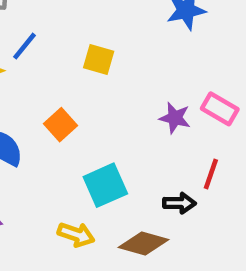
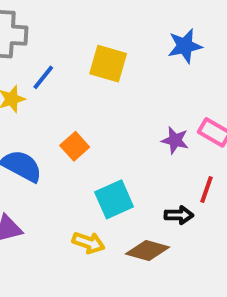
yellow square: (99, 60) -> (108, 64), moved, size x1.4

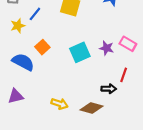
orange square: (75, 146) -> (42, 47), moved
cyan square: (114, 199) -> (80, 52), moved

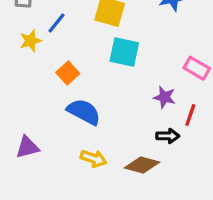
purple star: (107, 48) -> (165, 97), moved
cyan square: (80, 52) -> (124, 52), moved, turned 36
blue semicircle: (23, 62) -> (84, 112), moved

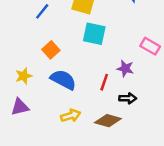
yellow star: (31, 41) -> (24, 76), moved
red line: (190, 115) -> (104, 82), moved
yellow arrow: (94, 159) -> (71, 116), turned -36

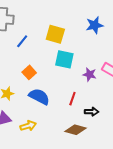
purple star: (125, 68) -> (90, 74), moved
yellow arrow: (71, 116) -> (28, 126), moved

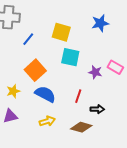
orange square: (29, 72) -> (35, 70), size x1.5
yellow arrow: (28, 126) -> (47, 121), moved

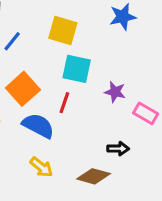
pink rectangle: (115, 67) -> (146, 113), moved
red line: (78, 96) -> (64, 103), moved
yellow arrow: (47, 121) -> (41, 167), turned 56

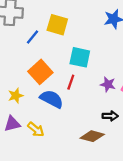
yellow square: (63, 31) -> (57, 25), moved
purple star: (115, 92) -> (108, 84), moved
yellow arrow: (41, 167) -> (36, 129), moved

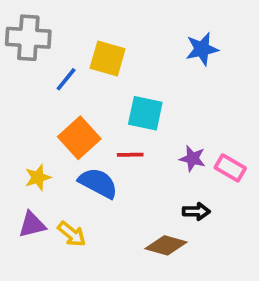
red line: (71, 82) -> (130, 155), turned 70

